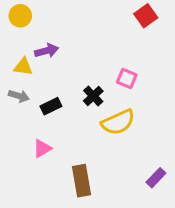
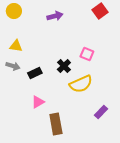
purple arrow: (47, 51) -> (55, 16), moved
pink triangle: (42, 148) -> (38, 102), moved
purple rectangle: (156, 178) -> (101, 112), moved

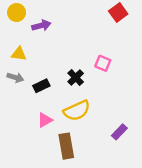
purple arrow: (55, 16) -> (41, 26), moved
yellow semicircle: (81, 84) -> (77, 111), moved

